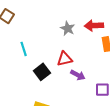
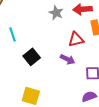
red triangle: (65, 59) -> (76, 39), moved

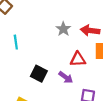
black square: (32, 57) -> (39, 74), moved, turned -35

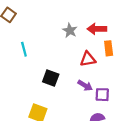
purple arrow: (66, 77) -> (85, 85), moved

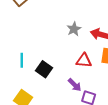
cyan line: (24, 49) -> (22, 60), moved

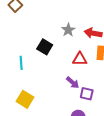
black square: (44, 69) -> (45, 47), moved

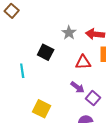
purple square: (87, 94) -> (93, 98), turned 32
yellow square: (25, 99) -> (42, 109), moved

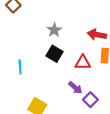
gray star: (69, 33) -> (54, 30), moved
black square: (46, 52) -> (54, 54), moved

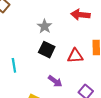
red arrow: (97, 35) -> (80, 15), moved
purple arrow: (75, 88) -> (55, 81), moved

